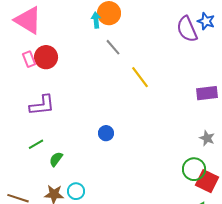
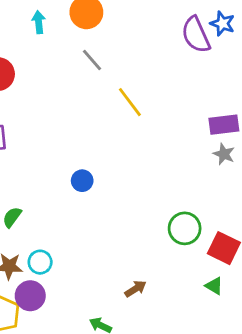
cyan arrow: (96, 20) -> (39, 22), moved
gray star: (207, 138) -> (224, 154), moved
green circle: (194, 169) -> (185, 228), moved

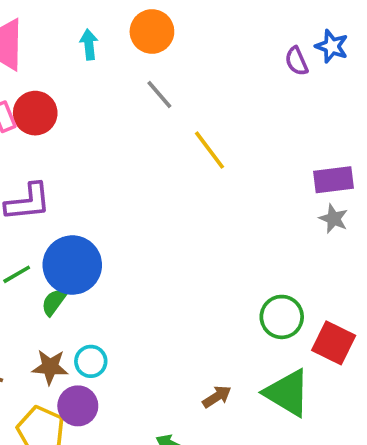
purple semicircle: (196, 35) -> (297, 61), size x0.6
blue circle: (82, 181) -> (72, 265), moved, size x2.0
green triangle: (214, 286) -> (287, 393), moved, size x2.0

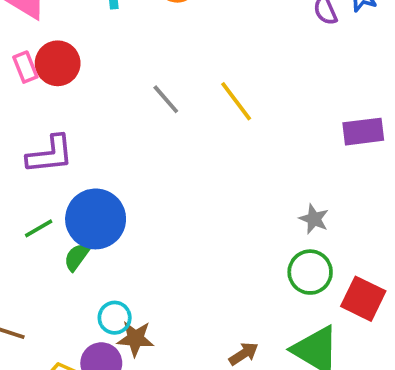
gray line: (159, 95) -> (166, 99), moved
gray star: (334, 219) -> (314, 219), moved
brown star: (50, 367) -> (135, 339), moved

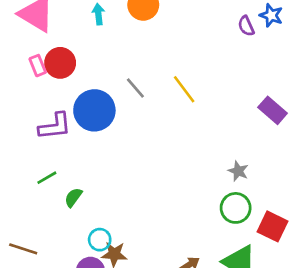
purple rectangle: (363, 132) -> (273, 110), turned 48
blue circle: (96, 219) -> (94, 110), moved

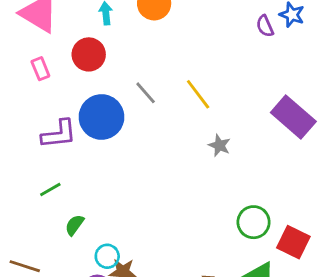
red circle: (60, 63) -> (89, 54), moved
purple rectangle: (273, 110) -> (293, 117), size x1.4
gray star: (238, 171) -> (219, 145), moved
green semicircle: (73, 197) -> (74, 225), moved

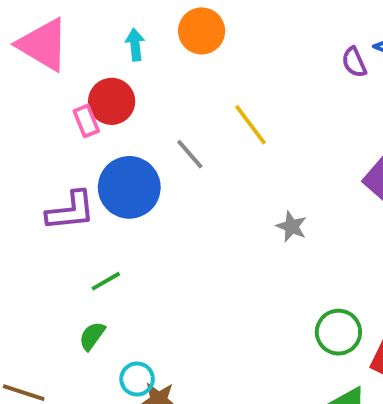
pink rectangle: (40, 69) -> (86, 121), moved
yellow line: (198, 94) -> (250, 125), moved
green line: (50, 189) -> (106, 281), moved

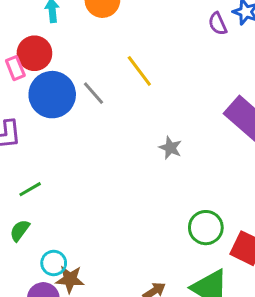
blue circle: (129, 187) -> (52, 95), moved

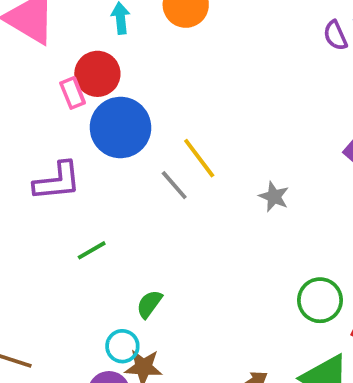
yellow line: (139, 71) -> (199, 158), moved
gray line: (94, 93) -> (174, 185), moved
green semicircle: (20, 231) -> (149, 304), moved

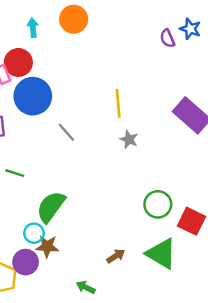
yellow line: (199, 158) -> (118, 103), moved, turned 32
green line: (92, 250) -> (15, 173), turned 48
green semicircle: (149, 304) -> (51, 207), size x1.8

